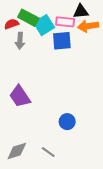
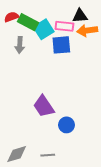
red semicircle: (12, 24) -> (11, 17), moved
purple trapezoid: (20, 96) -> (44, 106), moved
gray line: (48, 152) -> (48, 155), turned -40

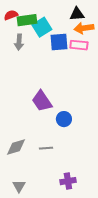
green rectangle: (28, 22) -> (27, 20), turned -36
pink rectangle: (64, 26) -> (79, 45), moved

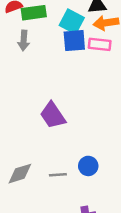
cyan square: (42, 27) -> (72, 22), moved, turned -30
blue circle: (64, 119) -> (88, 166), moved

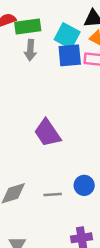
gray arrow: (24, 41) -> (30, 50), moved

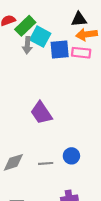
green rectangle: (28, 27) -> (25, 26), turned -36
cyan square: (67, 36) -> (40, 37), moved

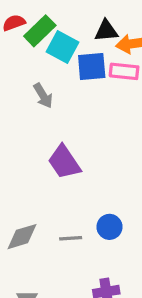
black triangle: (79, 19) -> (106, 31), moved
gray arrow: (27, 45) -> (43, 96), moved, turned -35

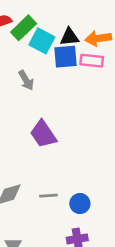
black triangle: (106, 31) -> (69, 37), moved
blue circle: (109, 227) -> (80, 204), moved

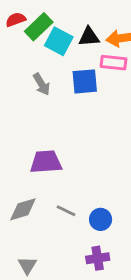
blue square: (65, 57) -> (85, 81), moved
purple trapezoid: (43, 134) -> (46, 162), moved, turned 120
gray line: (48, 196) -> (66, 211), turned 30

